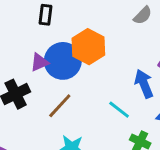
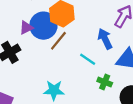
brown line: (60, 106) -> (58, 41), moved

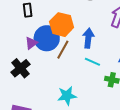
blue arrow: (105, 39) -> (88, 38), moved, turned 42

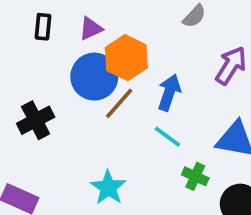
black rectangle: (28, 10) -> (43, 27), moved
purple triangle: (31, 43) -> (91, 29), moved
cyan star: (67, 96) -> (108, 188), turned 30

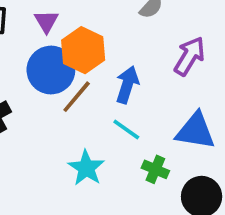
purple triangle: (91, 29) -> (46, 21), turned -35
cyan star: (108, 188) -> (86, 168), moved

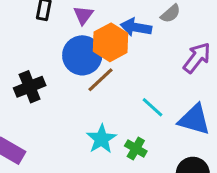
blue arrow: (127, 85) -> (136, 27), moved, turned -104
cyan line: (126, 130) -> (153, 107), moved
green cross: (155, 169) -> (136, 148), moved

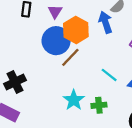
blue arrow: (136, 27) -> (105, 22), moved, turned 65
black cross: (30, 87) -> (15, 82), moved
green cross: (136, 148) -> (99, 105), turned -32

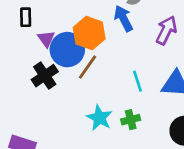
purple triangle: (55, 12) -> (46, 39), moved
cyan line: (109, 75) -> (137, 81), turned 42
black cross: (15, 82) -> (45, 76), moved

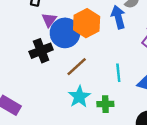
brown line: (88, 67) -> (77, 67), moved

